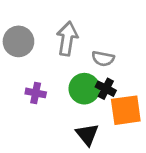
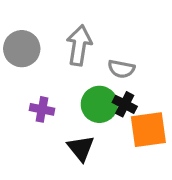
black triangle: (87, 134) -> (81, 148), moved

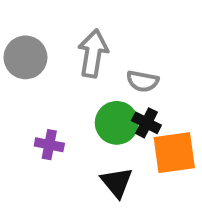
purple cross: (42, 109) -> (49, 145), moved
black triangle: (81, 148) -> (117, 182), moved

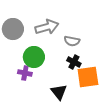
gray arrow: (93, 53) -> (47, 27), turned 65
green circle: (117, 123) -> (34, 57), moved

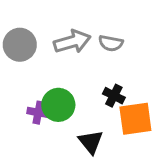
gray semicircle: (72, 41) -> (111, 43), moved
green circle: (34, 57) -> (58, 105), moved

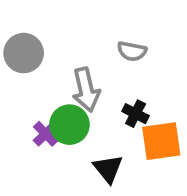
gray arrow: (72, 42) -> (86, 90), moved, turned 93
purple cross: (38, 113) -> (46, 134), turned 35

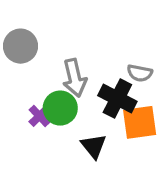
gray semicircle: (132, 51) -> (140, 73), moved
black cross: (136, 114) -> (117, 99), size x1.6

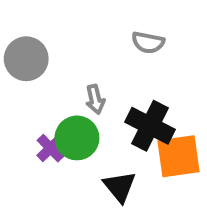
gray semicircle: (140, 73) -> (148, 43), moved
gray arrow: (75, 78) -> (95, 99), size x0.6

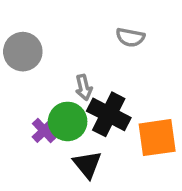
black cross: (150, 126) -> (109, 114), moved
black triangle: (120, 187) -> (87, 164), moved

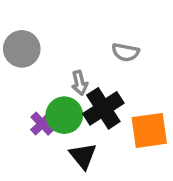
gray semicircle: (130, 37) -> (125, 52), moved
black cross: (109, 114) -> (103, 108), turned 30

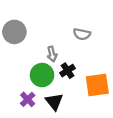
black cross: (103, 108) -> (67, 71), size x0.6
purple cross: (42, 124) -> (28, 99), moved

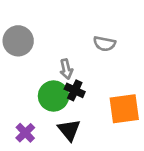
black cross: (67, 71) -> (75, 90), moved, turned -32
purple cross: (28, 99) -> (25, 133), moved

